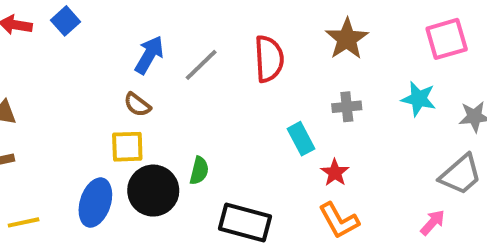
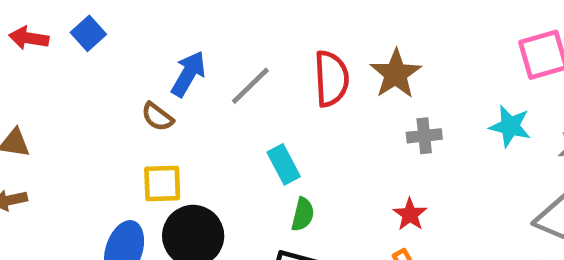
brown star: (347, 39) -> (396, 74), moved
brown semicircle: (137, 105) -> (157, 117), moved
cyan rectangle: (301, 139) -> (284, 164), moved
green semicircle: (199, 171) -> (303, 214), moved

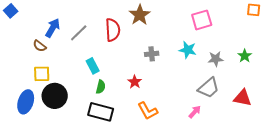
brown star: (396, 74) -> (140, 15), moved
red star: (410, 214) -> (135, 82), moved

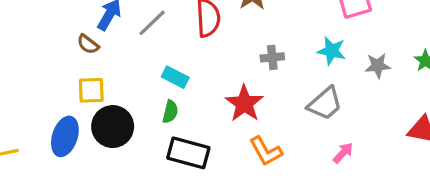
cyan rectangle: (93, 66) -> (175, 77), turned -35
red star: (135, 82) -> (244, 103), size x1.6
green semicircle: (101, 87) -> (170, 112), moved
gray trapezoid: (209, 88) -> (325, 103), moved

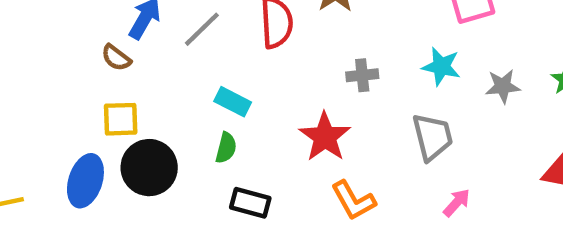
gray trapezoid: (325, 103) -> (432, 137), turned -63
black rectangle: (188, 153) -> (250, 203), size x0.7

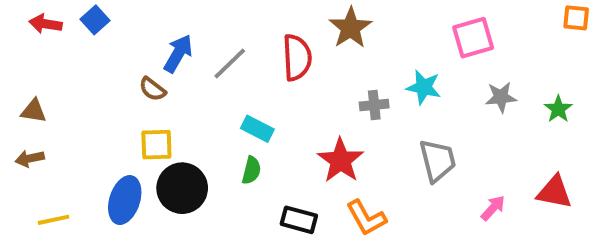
cyan star: (441, 67) -> (424, 87), moved
gray star: (503, 86) -> (501, 97), moved
black rectangle: (250, 203) -> (299, 220), moved
pink arrow: (457, 203) -> (493, 208), moved

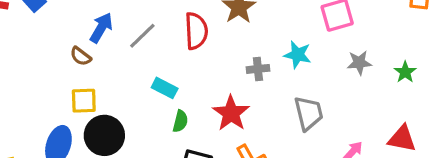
green semicircle: (251, 170) -> (180, 121), moved

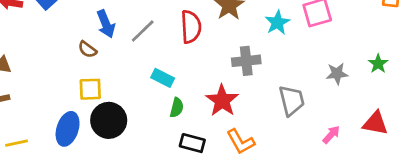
blue arrow: (101, 28) -> (106, 24), turned 128
cyan star: (298, 55) -> (277, 23), moved, turned 30
gray star: (359, 63) -> (337, 74), moved
gray cross: (258, 69) -> (246, 61), size x1.4

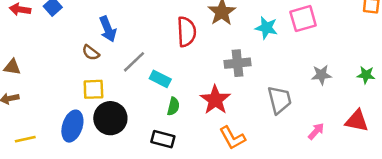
cyan star: (277, 23) -> (266, 28), turned -30
gray line: (143, 31) -> (134, 62), moved
green star: (378, 64) -> (366, 75), moved, turned -30
black rectangle: (192, 143) -> (163, 139), moved

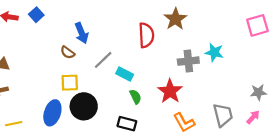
pink square: (303, 19) -> (257, 25), moved
cyan star: (266, 28) -> (214, 52), moved
gray star: (321, 75) -> (258, 92), moved
gray trapezoid: (279, 100) -> (223, 115), moved
green semicircle: (173, 106) -> (135, 97), turned -40

